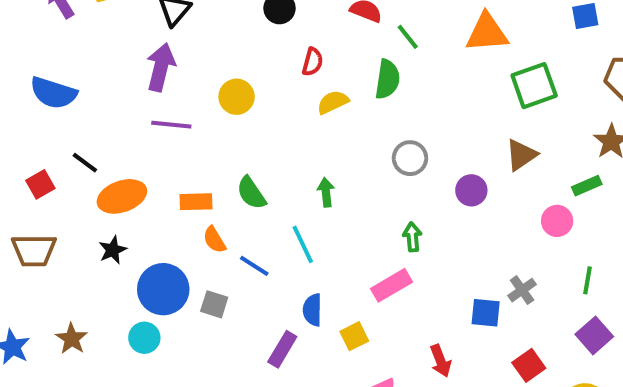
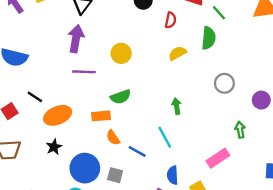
red semicircle: (313, 62) -> (171, 20), moved
green semicircle: (251, 193) -> (121, 97), moved, turned -72
green arrow: (412, 237) -> (240, 130), moved

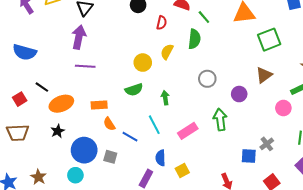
yellow circle: (121, 53) -> (143, 63), moved
yellow semicircle: (177, 53) -> (167, 52), turned -35
green semicircle: (121, 97) -> (134, 90), moved
green arrow: (240, 130) -> (220, 120), size x1.5
pink rectangle: (218, 158) -> (188, 131), moved

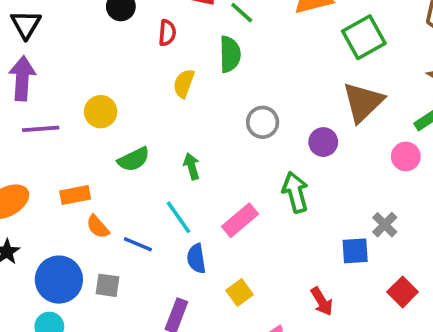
yellow circle: (143, 63) -> (101, 112), moved
brown triangle: (264, 75) -> (363, 102), size x1.4
blue semicircle: (160, 158) -> (196, 259), moved

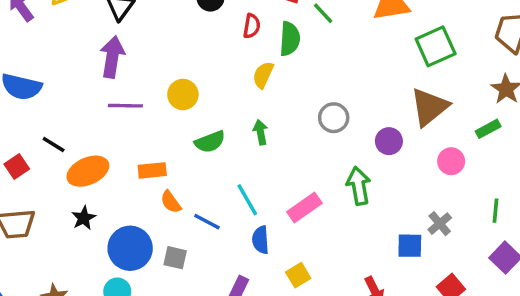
green semicircle: (230, 54) -> (290, 39), moved
pink circle: (406, 156) -> (451, 161), moved
green arrow: (192, 166) -> (260, 132), moved

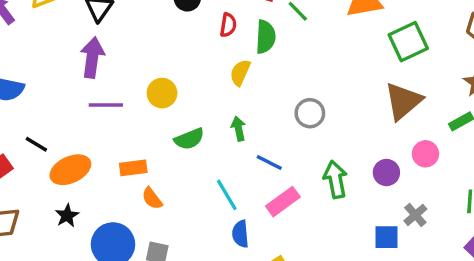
purple circle: (389, 141) -> (386, 173), moved
blue line: (207, 222) -> (269, 163), moved

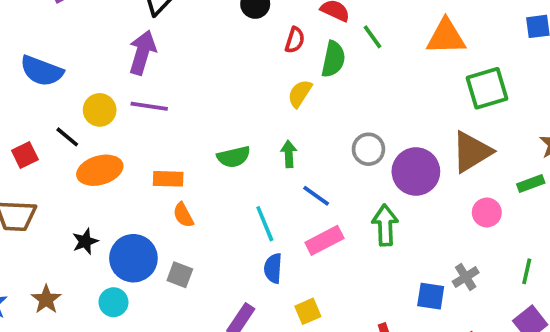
yellow circle: (162, 93) -> (100, 110), moved
purple circle: (386, 173) -> (416, 172), moved, size x1.6
black star: (67, 216) -> (85, 241), moved

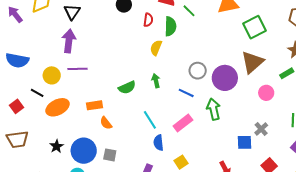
blue line: (316, 196) -> (186, 93), moved

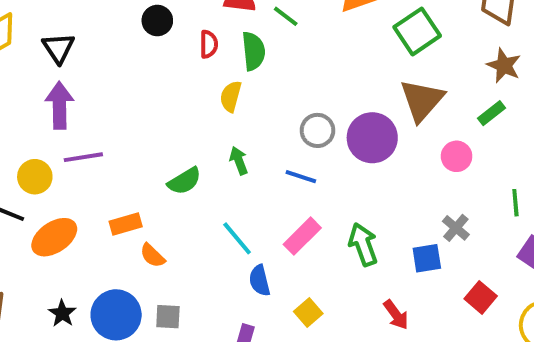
green arrow: (214, 109) -> (363, 244), moved

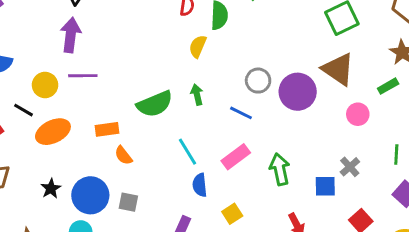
brown triangle: (422, 100) -> (338, 69), turned -45
green semicircle: (184, 181) -> (155, 104), size x1.4

